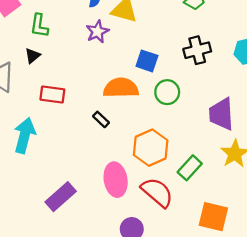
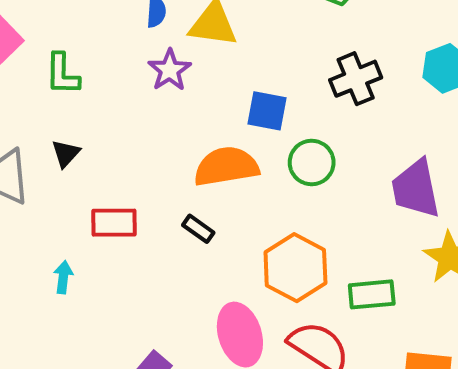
black triangle: (32, 56) -> (66, 153), moved
red rectangle: (52, 94) -> (114, 223), moved
cyan arrow: (25, 135) -> (63, 277), size x0.5
green rectangle: (190, 168) -> (372, 294), turned 50

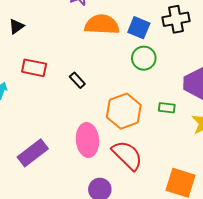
blue square: (267, 111) -> (139, 28), moved
orange semicircle: (226, 166) -> (102, 25), moved
green rectangle: (372, 294) -> (167, 108), moved, size x0.7

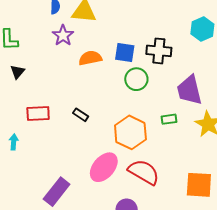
black cross: (176, 19) -> (159, 51), moved, turned 30
orange semicircle: (102, 25) -> (90, 58), size x0.7
black triangle: (16, 26) -> (17, 72), moved
pink ellipse: (87, 140) -> (104, 167), turned 60

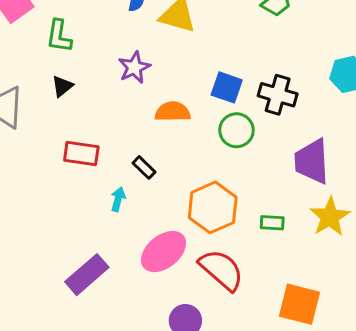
purple star: (63, 35) -> (134, 67), moved
orange semicircle: (90, 58) -> (173, 112), moved
green rectangle: (169, 119) -> (272, 223), moved
cyan arrow: (14, 142) -> (118, 199), moved

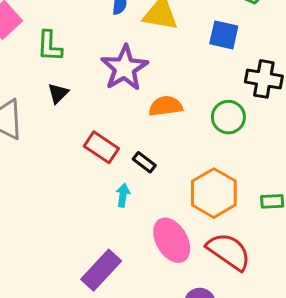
purple star: (134, 67) -> (124, 68), size x1.5
blue square: (227, 87) -> (224, 35), moved
red rectangle: (81, 154) -> (101, 147), moved, turned 32
pink ellipse: (164, 252) -> (172, 240), turned -75

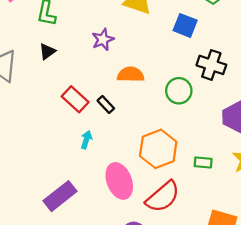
purple star: (124, 68) -> (103, 40), size x0.6
black rectangle: (144, 162) -> (106, 105), moved
red semicircle: (229, 251) -> (163, 197), turned 96

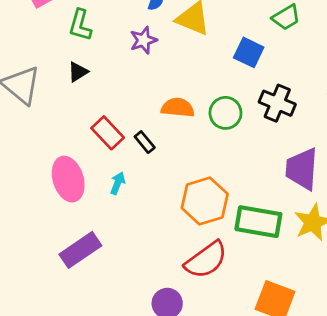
purple star: (103, 40) -> (143, 40), moved
green circle: (179, 91) -> (225, 113), moved
green rectangle: (203, 162) -> (258, 222), size x2.0
pink ellipse: (119, 181) -> (68, 179), moved

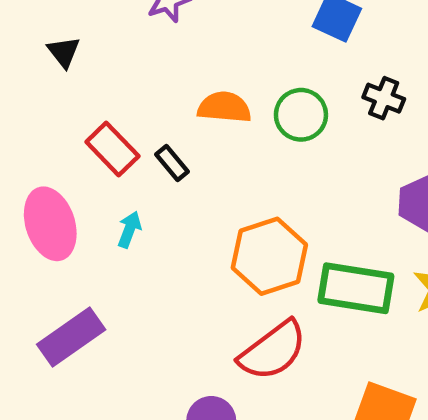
black triangle: (78, 72) -> (64, 52), turned -35
black cross: (277, 103) -> (384, 98), size x0.7

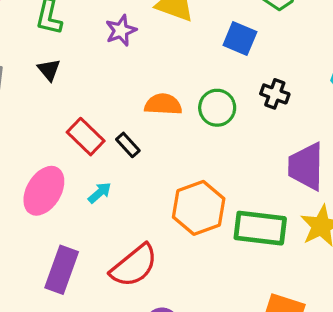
pink ellipse: (50, 224) -> (44, 191), turned 51
cyan arrow: (129, 229) -> (100, 193), turned 30
purple rectangle: (71, 337) -> (62, 270), turned -33
red semicircle: (273, 351) -> (134, 266), moved

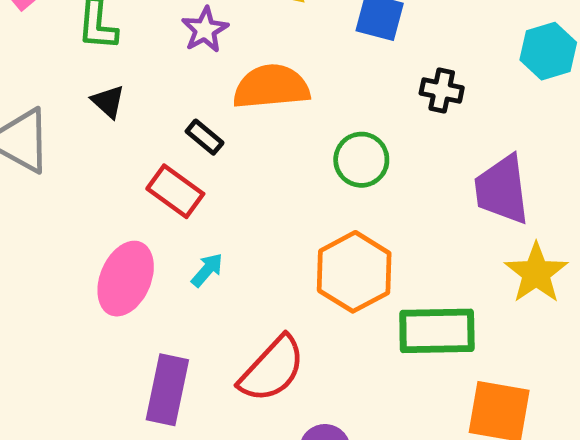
orange semicircle: (163, 104) -> (271, 87), moved, size x1.4
green circle: (217, 108) -> (361, 160), moved
black rectangle: (128, 145) -> (205, 137), moved
green rectangle: (260, 228) -> (437, 331), moved

